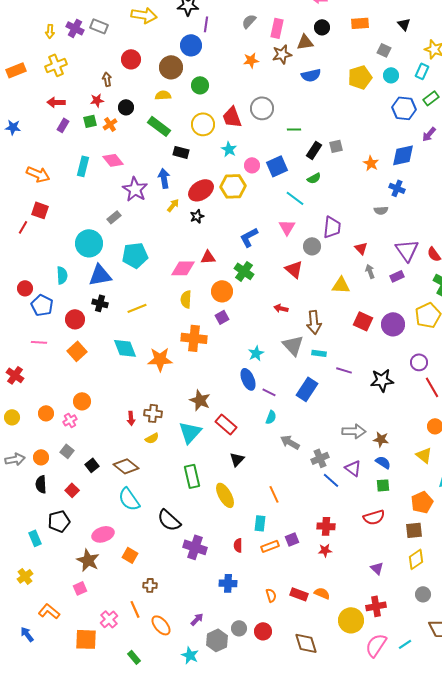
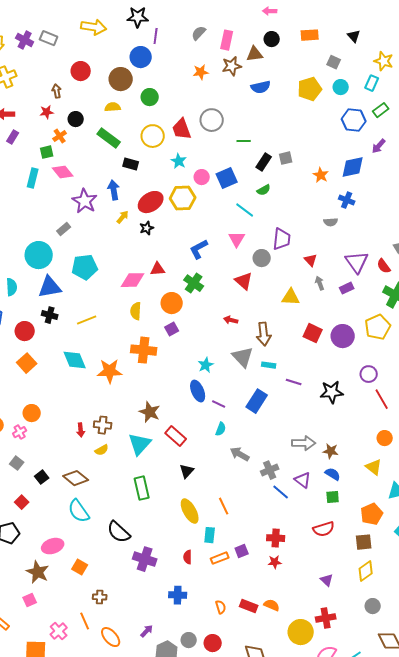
green square: (90, 121) -> (47, 152), moved
yellow ellipse: (225, 495) -> (190, 511), moved

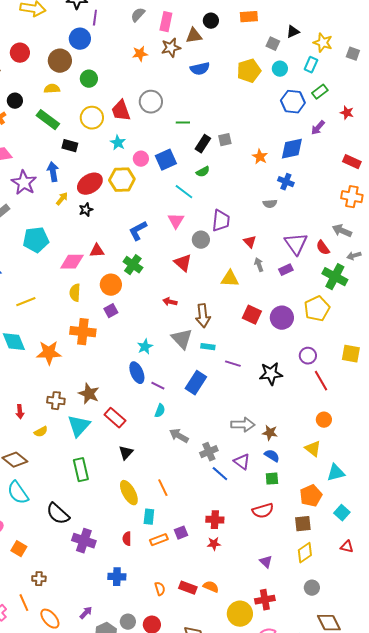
black triangle: (354, 36) -> (293, 32), moved, turned 48
cyan pentagon: (85, 267) -> (36, 240), moved
brown cross: (103, 425) -> (56, 401), moved

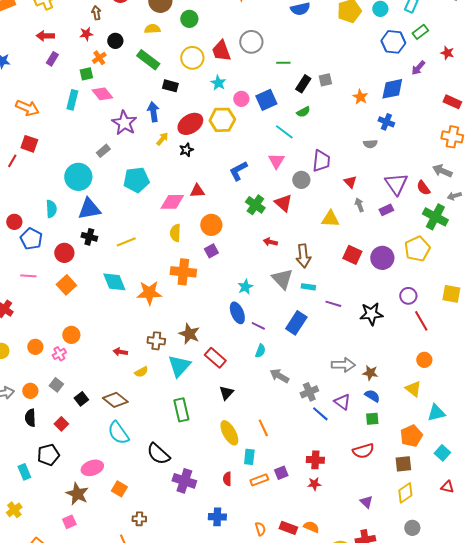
green cross: (133, 265) -> (255, 205), moved
red arrow: (20, 412) -> (120, 352), turned 104

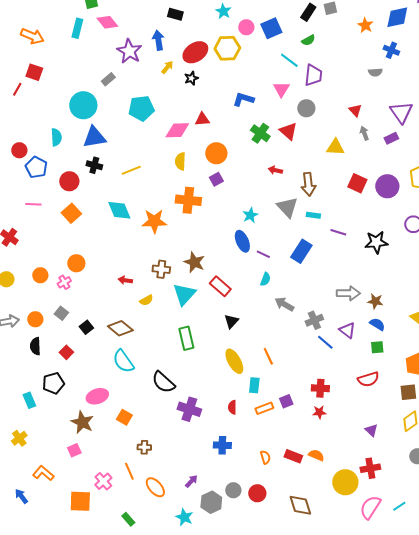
purple trapezoid: (321, 161) -> (313, 75), moved
blue L-shape: (238, 171) -> (243, 99), turned 45

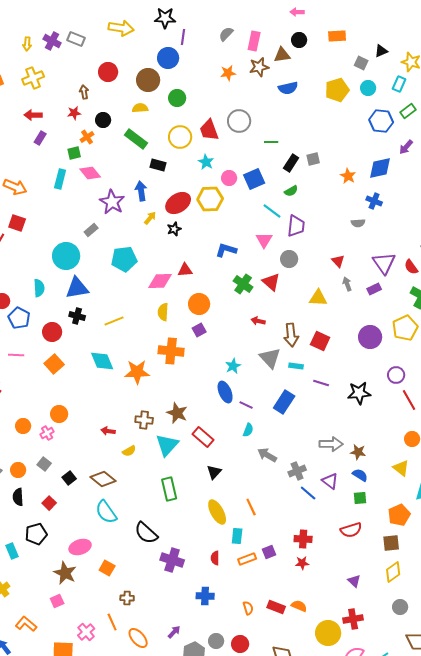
red square: (357, 183) -> (320, 341), moved

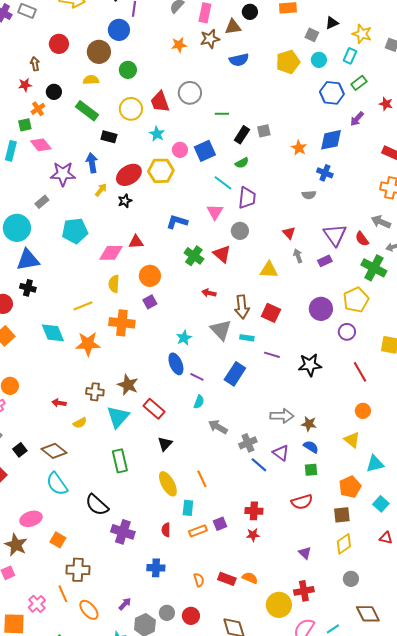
purple star: (112, 202) -> (63, 174), turned -30
yellow line: (114, 321) -> (83, 306), moved
purple circle: (396, 375) -> (347, 332), moved
brown cross: (127, 598) -> (78, 570), size x1.6

